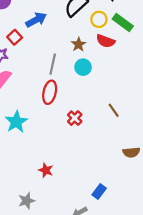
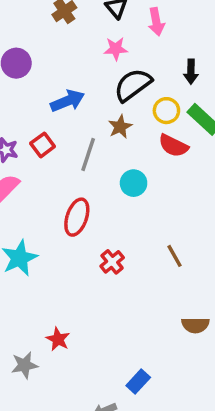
red square: (15, 37) -> (43, 145), moved
brown star: (79, 44) -> (120, 127), moved
gray line: (53, 64) -> (88, 155), moved
gray star: (27, 201) -> (24, 365), moved

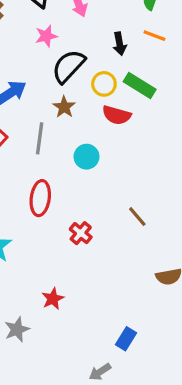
red star: (58, 339) -> (53, 299), moved, turned 30
gray star: (24, 365) -> (17, 329), moved

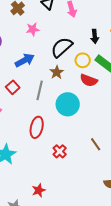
pink star: (46, 36) -> (33, 29), moved
cyan circle: (86, 157) -> (68, 104), size x1.5

